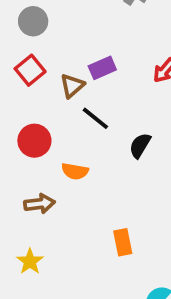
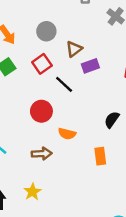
brown triangle: (72, 86) -> (74, 49), moved
black line: (95, 118) -> (64, 84), moved
orange rectangle: (123, 242) -> (100, 156), moved

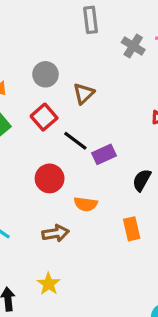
purple rectangle: (90, 66) -> (104, 154), moved

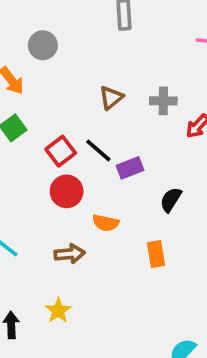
gray cross: (133, 46) -> (163, 101), moved, turned -35
gray circle: (45, 74) -> (43, 45), moved
red square: (44, 117) -> (61, 151), moved

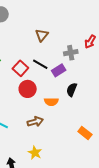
gray cross: (163, 101) -> (71, 53), moved
black semicircle: (171, 200) -> (72, 90), moved
orange rectangle: (156, 254) -> (85, 133), moved, turned -32

